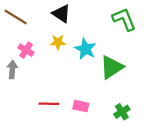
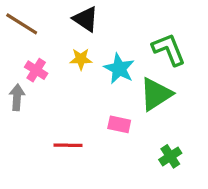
green L-shape: (124, 19) -> (169, 49), moved
pink rectangle: (81, 106) -> (119, 124), moved

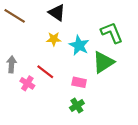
pink cross: (36, 70) -> (27, 83), moved
red line: (68, 145) -> (45, 72), moved, turned 36
green cross: (170, 156) -> (77, 106), moved

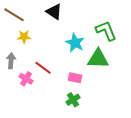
yellow star: (54, 39) -> (24, 37), moved
green triangle: (103, 62) -> (98, 59), turned 35

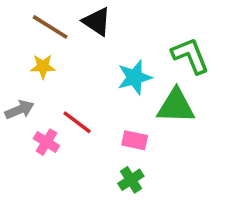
brown line: (14, 15) -> (50, 27), moved
cyan star: (75, 43) -> (135, 77), turned 30
gray arrow: (11, 61) -> (20, 110), turned 63

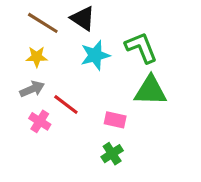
green L-shape: (190, 56) -> (141, 48), moved
cyan star: (135, 77) -> (95, 55), moved
gray arrow: (20, 110) -> (32, 89), moved

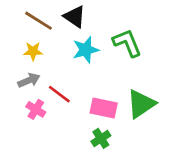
green triangle: (150, 91) -> (141, 104), moved, turned -36
pink rectangle: (115, 120) -> (104, 108), size x1.4

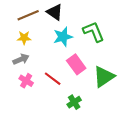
brown line: (39, 21) -> (28, 15), turned -55
red line: (59, 94) -> (53, 79), moved
pink rectangle: (104, 108) -> (76, 64), moved, turned 42

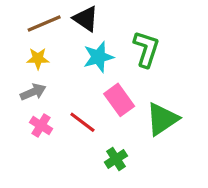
green L-shape: (94, 32) -> (146, 49), turned 40

